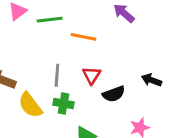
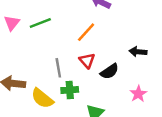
orange line: (83, 37) -> (86, 32), moved, turned -45

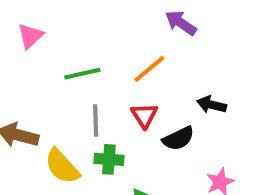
green line: (40, 23) -> (82, 74), moved
black arrow: (138, 52) -> (212, 105), moved

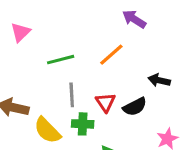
red triangle: (144, 115) -> (106, 102), moved

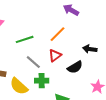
gray line: (72, 95) -> (33, 62), turned -42
red triangle: (106, 102) -> (55, 55), moved, turned 32

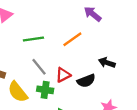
red triangle: (55, 55) -> (63, 75), moved

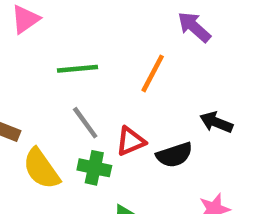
orange line: (72, 39) -> (153, 73), turned -30

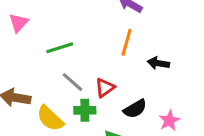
orange line: (153, 73) -> (127, 42), moved
black semicircle: (174, 155) -> (135, 109), moved

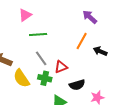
pink triangle: (19, 23) -> (25, 15), moved
black arrow: (158, 63) -> (100, 51), moved

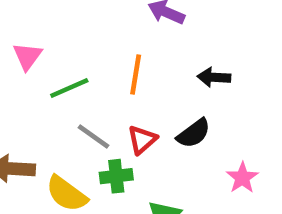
orange line: (82, 41) -> (136, 75), moved
black semicircle: (77, 85) -> (194, 133), moved

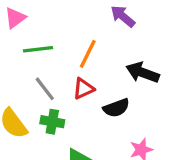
black arrow: (214, 77) -> (143, 73), size x1.4
red triangle: (142, 140) -> (83, 89), moved

